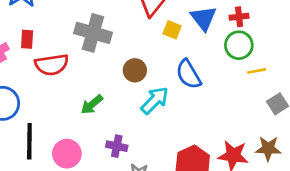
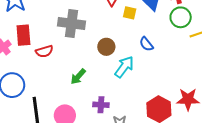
red rectangle: (27, 39) -> (23, 35), size x1.5
red semicircle: (52, 65) -> (44, 51), size x0.7
blue semicircle: (188, 74) -> (146, 44), size x0.7

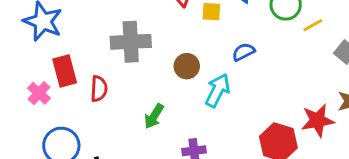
blue semicircle: (146, 44) -> (243, 52), turned 112
red semicircle: (44, 51) -> (99, 89), turned -60

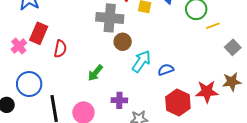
gray cross: (131, 42) -> (110, 18), moved
blue semicircle: (243, 52) -> (166, 70), moved
red rectangle: (65, 71) -> (39, 33), turned 30

